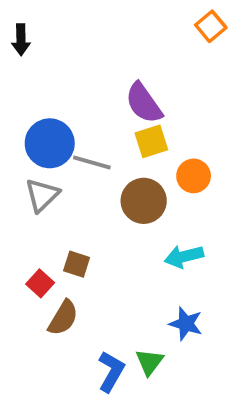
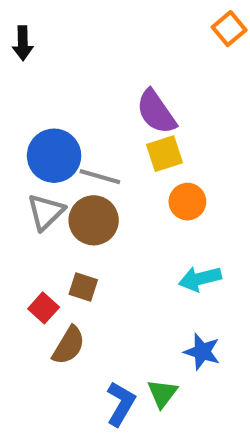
orange circle: (194, 176) -> (187, 202), moved
brown circle: (144, 201) -> (94, 220), moved

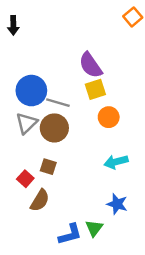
blue L-shape: (121, 404) -> (70, 234), turned 45

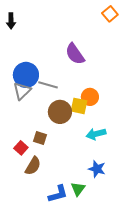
yellow square: (95, 89) -> (79, 106), moved, turned 30
gray triangle: (27, 123) -> (22, 91), moved
brown circle: (54, 128) -> (60, 112), moved

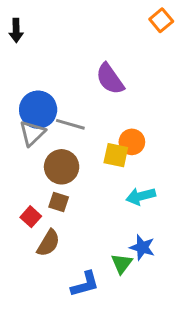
brown circle: (60, 112) -> (62, 167), moved
green triangle: (78, 189) -> (122, 264), moved

